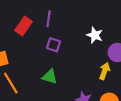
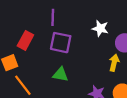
red rectangle: (24, 26) -> (25, 40), moved
purple square: (54, 45) -> (61, 43), size x1.5

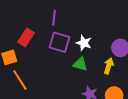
white star: (100, 28) -> (84, 43), moved
green triangle: (60, 74) -> (80, 64), moved

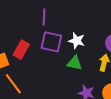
red rectangle: (26, 37) -> (21, 50), moved

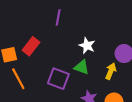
purple square: (51, 42) -> (58, 79), moved

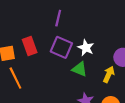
red rectangle: (31, 46) -> (30, 46), turned -60
purple square: (58, 79) -> (61, 47), moved

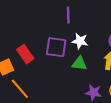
purple line: (58, 18) -> (68, 15), moved

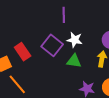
purple square: (56, 47) -> (52, 45), turned 30

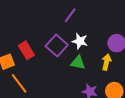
purple line: (64, 15) -> (70, 15), turned 35

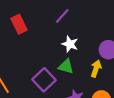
purple square: (57, 46) -> (44, 80), moved
red rectangle: (26, 50) -> (19, 24), moved

